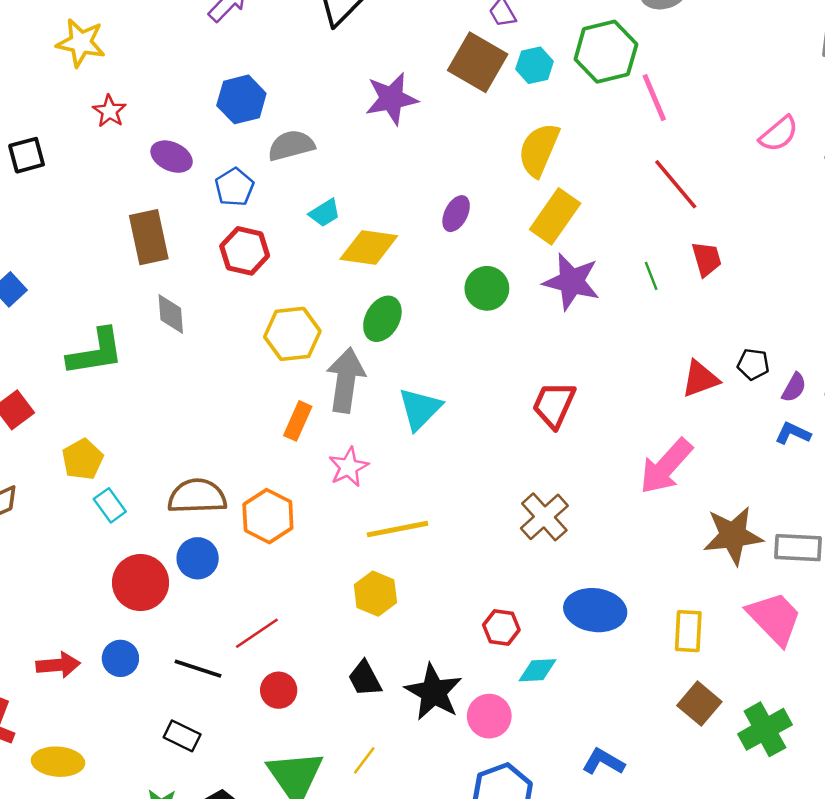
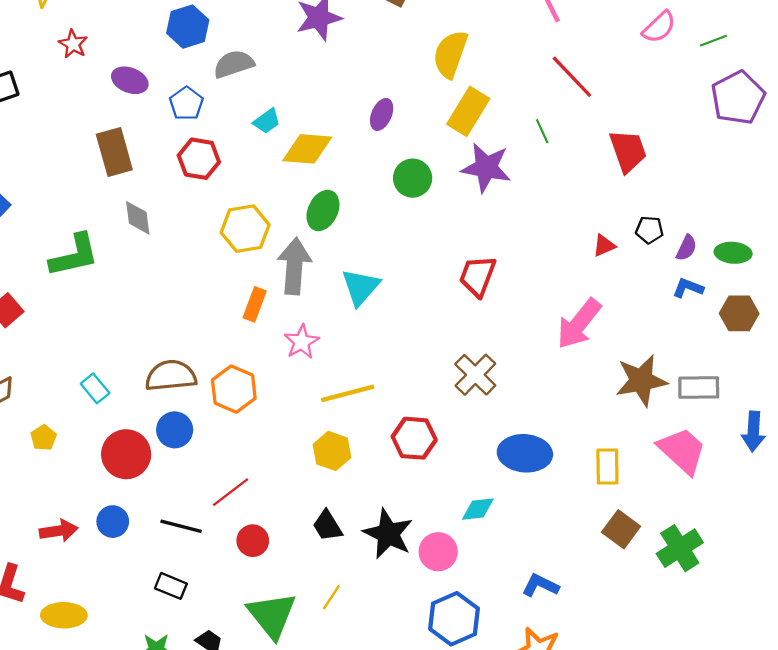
red trapezoid: (707, 259) -> (628, 151), moved, size x1.4
green line: (651, 276) -> (542, 131), moved
red triangle: (700, 379) -> (604, 245), size x0.7
yellow pentagon: (83, 459) -> (44, 438), moved, size x0.7
red hexagon: (501, 627) -> (414, 438), moved, size x1.4

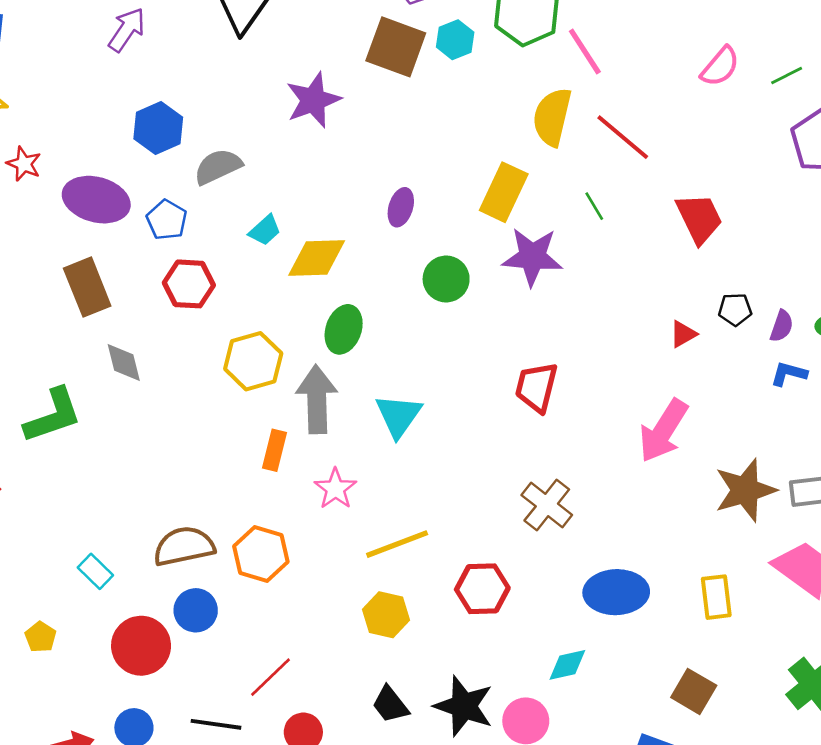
yellow semicircle: (450, 54) -> (552, 117), moved
purple ellipse: (130, 80) -> (96, 200), size x1.5
brown square: (621, 529) -> (694, 691), moved

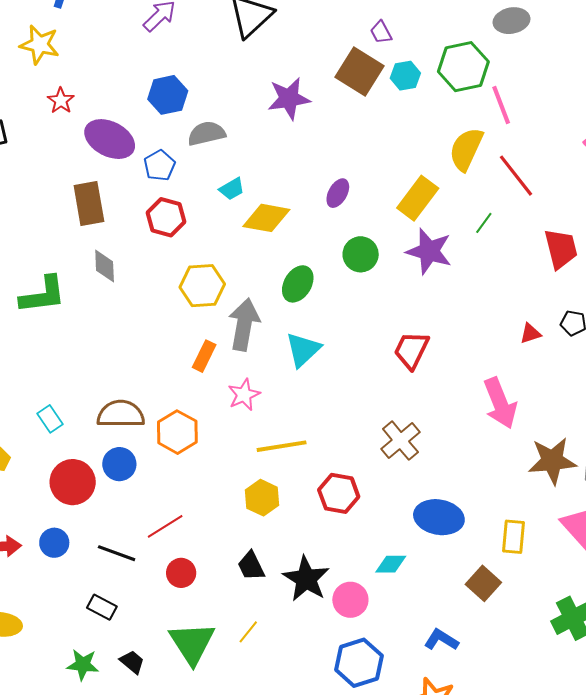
green line: (594, 206) -> (484, 223), turned 55
green ellipse: (344, 329) -> (298, 284), moved
pink arrow: (663, 431) -> (500, 403), turned -66
brown square: (694, 691) -> (483, 583), moved

